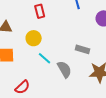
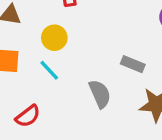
cyan line: (44, 58) -> (49, 70), moved

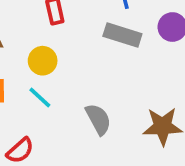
gray rectangle: (133, 64) -> (122, 35), moved, size x1.4

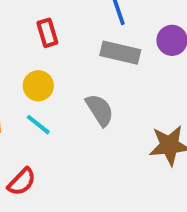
gray semicircle: (98, 119) -> (100, 110), moved

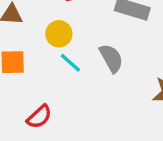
cyan line: (38, 125) -> (70, 63), moved

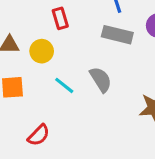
yellow circle: (59, 34) -> (42, 51), moved

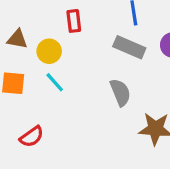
gray semicircle: (101, 80) -> (120, 92), moved
cyan line: (64, 85) -> (55, 82), moved

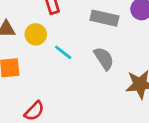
cyan line: (55, 82) -> (63, 52), moved

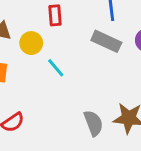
gray semicircle: (104, 59) -> (93, 123), moved

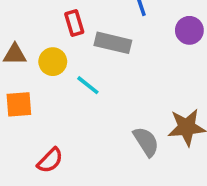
gray rectangle: (106, 41) -> (113, 43), moved

